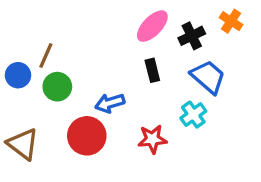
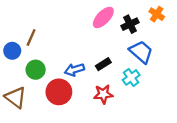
black rectangle: (152, 70) -> (103, 64), moved, turned 72
green circle: (57, 87) -> (36, 70), moved

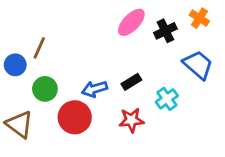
blue trapezoid: (141, 52) -> (198, 65), moved

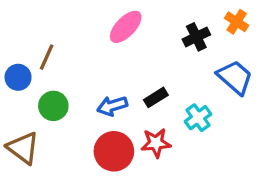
pink ellipse: (131, 22) -> (126, 27), moved
red circle: (75, 117) -> (114, 151), moved

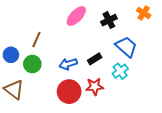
black cross: (196, 37) -> (109, 20), moved
brown line: (47, 57) -> (36, 40), moved
blue circle: (18, 77) -> (11, 55), moved
blue trapezoid: (235, 77) -> (126, 47), moved

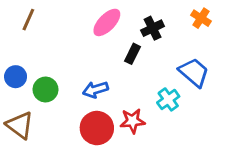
brown line: (36, 40) -> (28, 20), moved
blue trapezoid: (126, 47) -> (194, 72), moved
black rectangle: (95, 59) -> (133, 54), moved, turned -32

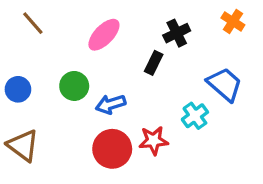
brown line: (28, 20) -> (33, 23), turned -65
pink ellipse: (107, 22) -> (104, 35), moved
green circle: (45, 90) -> (74, 86), moved

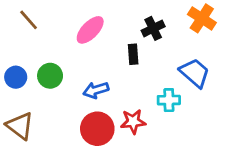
orange cross: (233, 21) -> (202, 18), size x1.4
black rectangle: (154, 63) -> (133, 54), turned -30
green circle: (74, 86) -> (50, 76), moved
cyan cross: (195, 116) -> (169, 100), turned 35

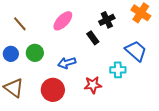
brown line: (29, 20) -> (20, 24), moved
black rectangle: (133, 54) -> (93, 38), turned -32
red circle: (97, 129) -> (53, 90), moved

